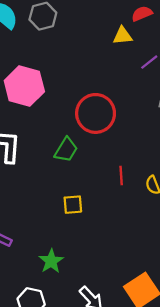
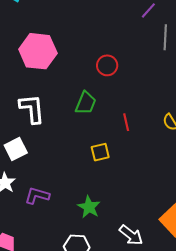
red circle: (96, 113) -> (107, 65), size x0.6
red line: (121, 176) -> (126, 122), moved

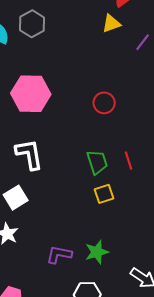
green trapezoid: (86, 103) -> (97, 162), moved, turned -35
purple L-shape: (37, 196) -> (59, 255), moved
green star: (89, 207) -> (97, 252), turned 30

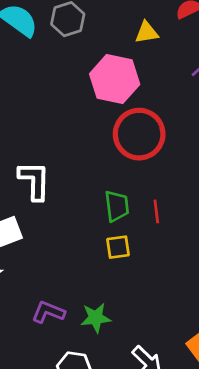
yellow triangle: (111, 24) -> (147, 33), moved
pink hexagon: (31, 94) -> (115, 79), moved
red circle: (104, 103) -> (139, 134), size x1.8

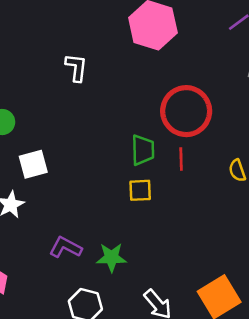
red circle: (139, 134) -> (186, 111), moved
white L-shape: (34, 181) -> (76, 68), moved, size x0.7

